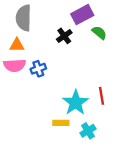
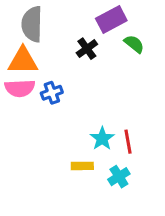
orange triangle: (17, 45) -> (23, 61), size x1.5
red line: (102, 96) -> (128, 142), moved
cyan star: (76, 103) -> (102, 138), size x0.7

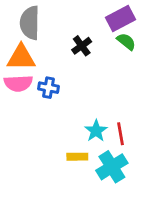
purple rectangle: (111, 20) -> (121, 18), moved
blue cross: (52, 93) -> (49, 88), turned 30
cyan cross: (119, 177) -> (112, 167), size x1.5

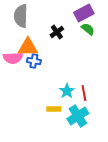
orange triangle: (21, 57) -> (28, 47), moved

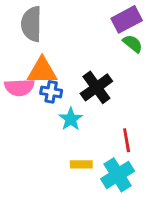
black cross: (57, 32) -> (96, 87), moved, size x1.5
cyan star: (67, 91) -> (71, 119), moved

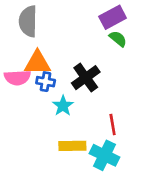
yellow rectangle: (81, 164) -> (72, 146), size x1.4
cyan cross: (118, 175) -> (105, 155), turned -32

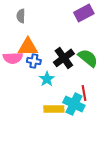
gray semicircle: (28, 21) -> (21, 16), size x0.6
green semicircle: (118, 39) -> (88, 58), moved, size x1.5
cyan cross: (105, 155) -> (74, 104), moved

